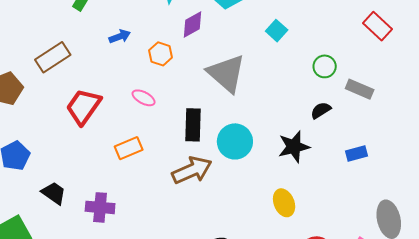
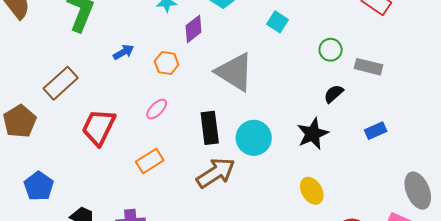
pink ellipse: (144, 98) -> (157, 109), turned -65

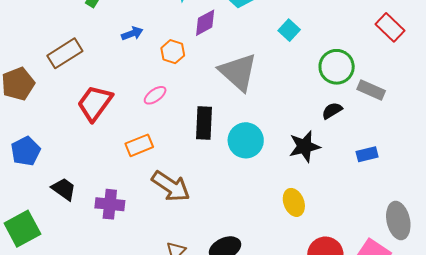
green circle: (331, 50) -> (337, 67), size x1.5
brown arrow: (216, 173) -> (171, 186), moved, turned 57

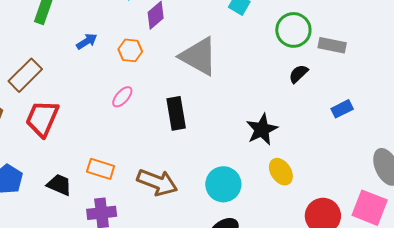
red trapezoid: (95, 103) -> (42, 118), moved
cyan circle: (246, 140) -> (223, 184), moved
orange rectangle: (139, 145) -> (101, 169), moved, turned 52
black star: (305, 146) -> (262, 130), moved
black trapezoid: (64, 189) -> (59, 185), moved

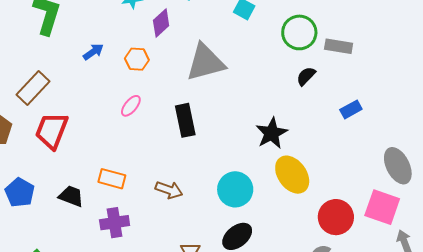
gray triangle: (199, 56) -> (205, 62), turned -42
yellow ellipse: (281, 172) -> (292, 175), size x1.4
brown arrow: (157, 182) -> (169, 190), size x0.7

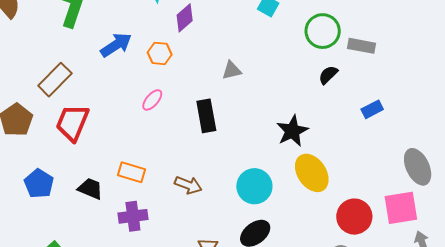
blue arrow: (93, 52) -> (116, 45), size x1.5
gray triangle: (205, 62) -> (232, 70), moved, size x0.5
pink square: (382, 207) -> (401, 208), turned -30

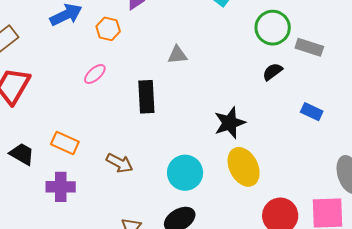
blue rectangle: (372, 109) -> (312, 112), turned 45

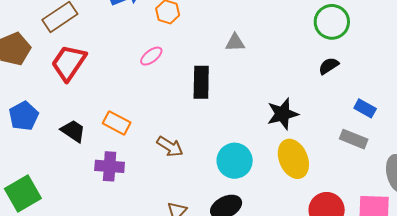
gray rectangle: (309, 47) -> (354, 139), moved

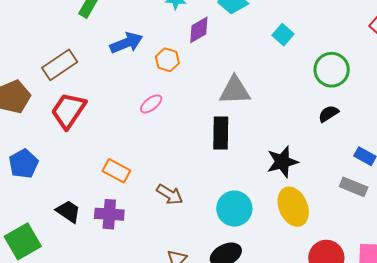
gray triangle: (235, 43) -> (235, 90), size x1.6
black rectangle: (201, 82) -> (221, 133), moved
black trapezoid: (73, 131) -> (68, 211), moved

